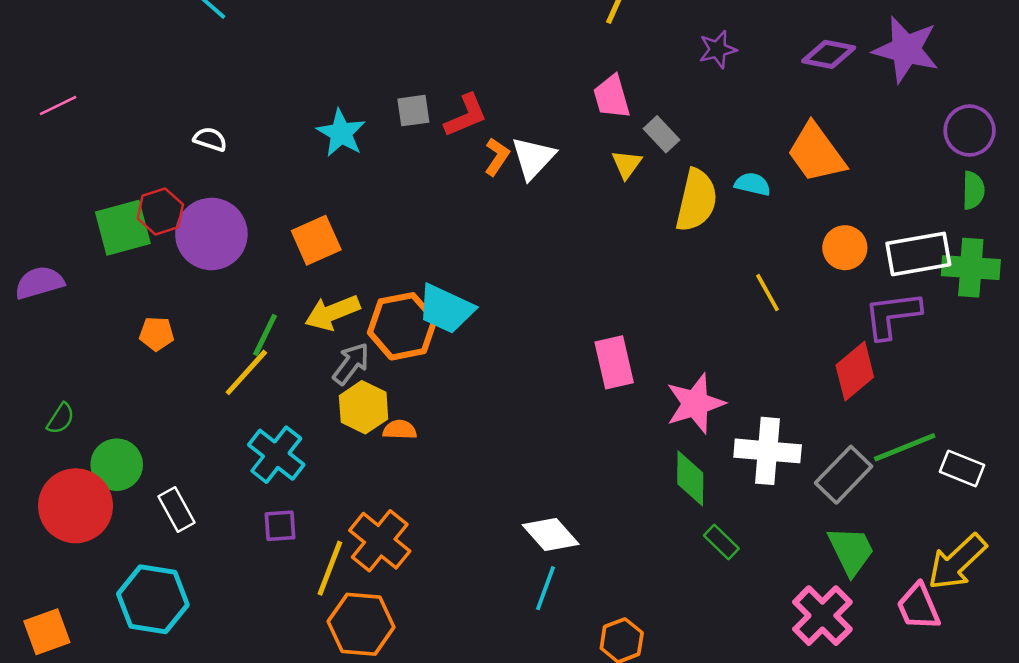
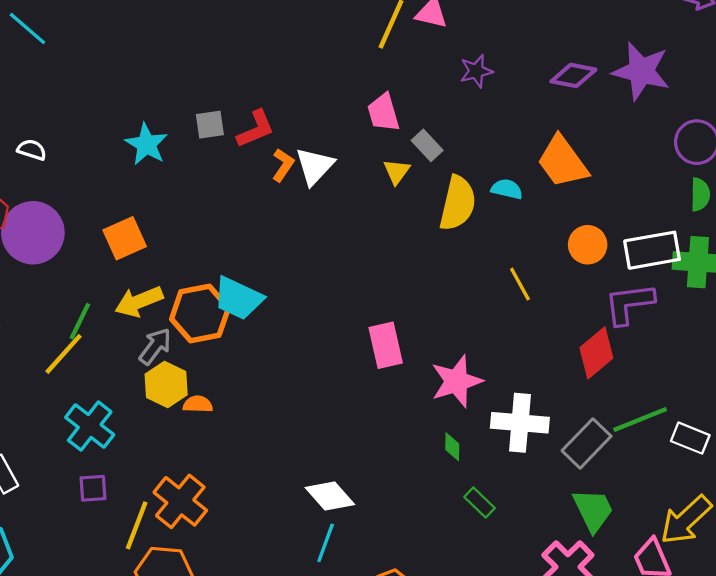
green diamond: (690, 478) -> (452, 447), size x0.6

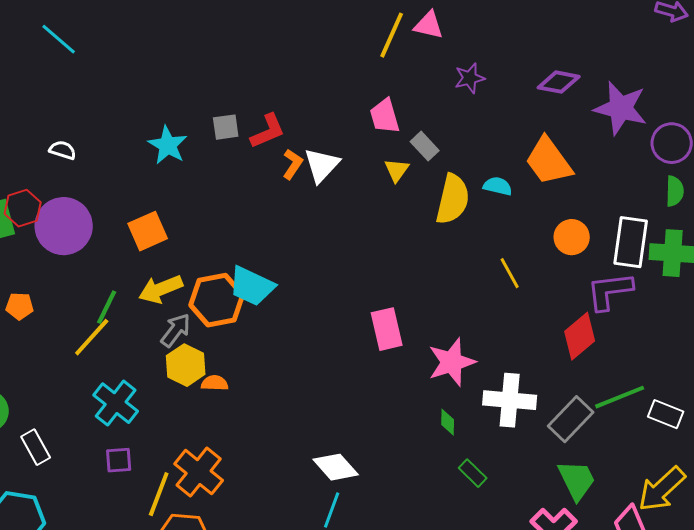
purple star: (641, 71) -> (621, 108), moved
white rectangle: (652, 250) -> (631, 242), turned -72

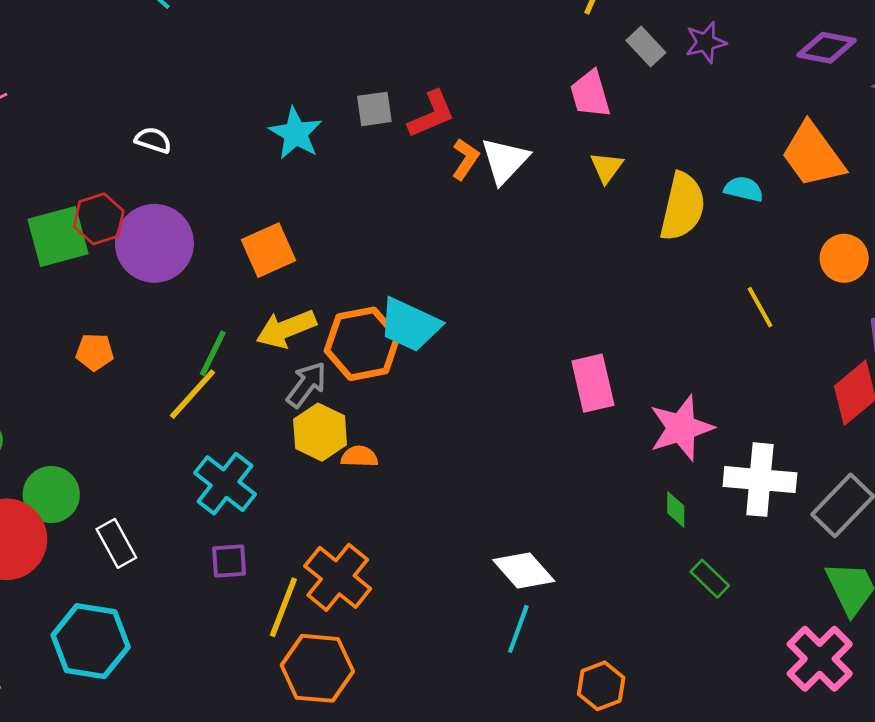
gray rectangle: (425, 146) -> (646, 46), moved

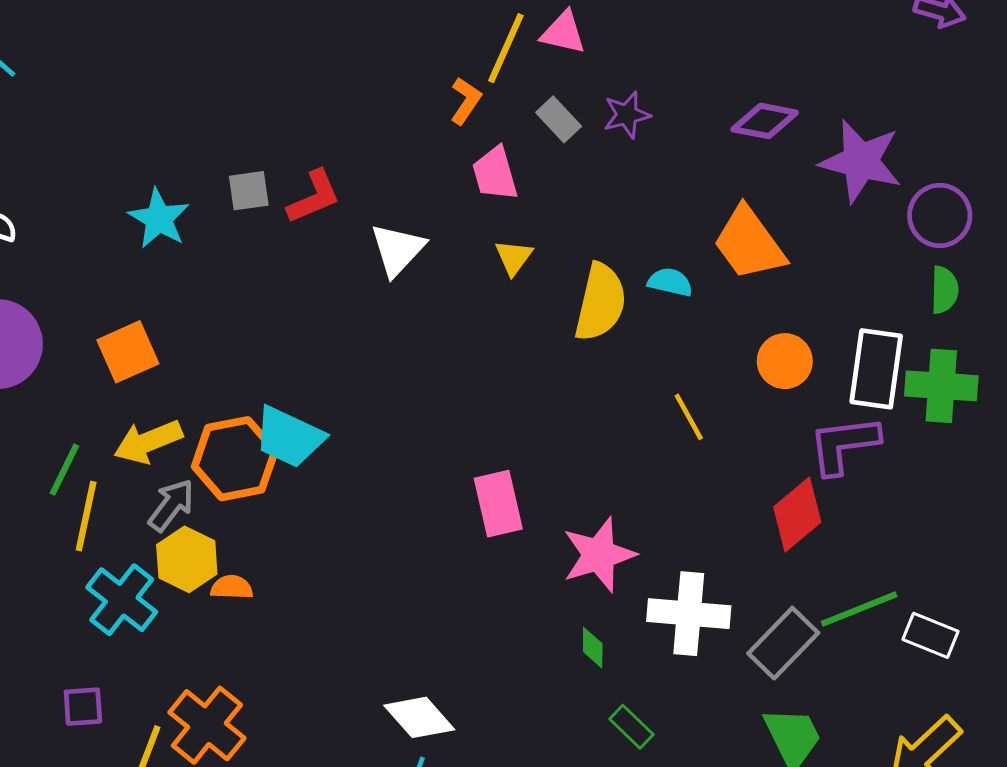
orange L-shape: (465, 159) -> (466, 101), moved
yellow line: (192, 394) -> (86, 516), moved, turned -30
cyan cross: (225, 484) -> (122, 600), moved

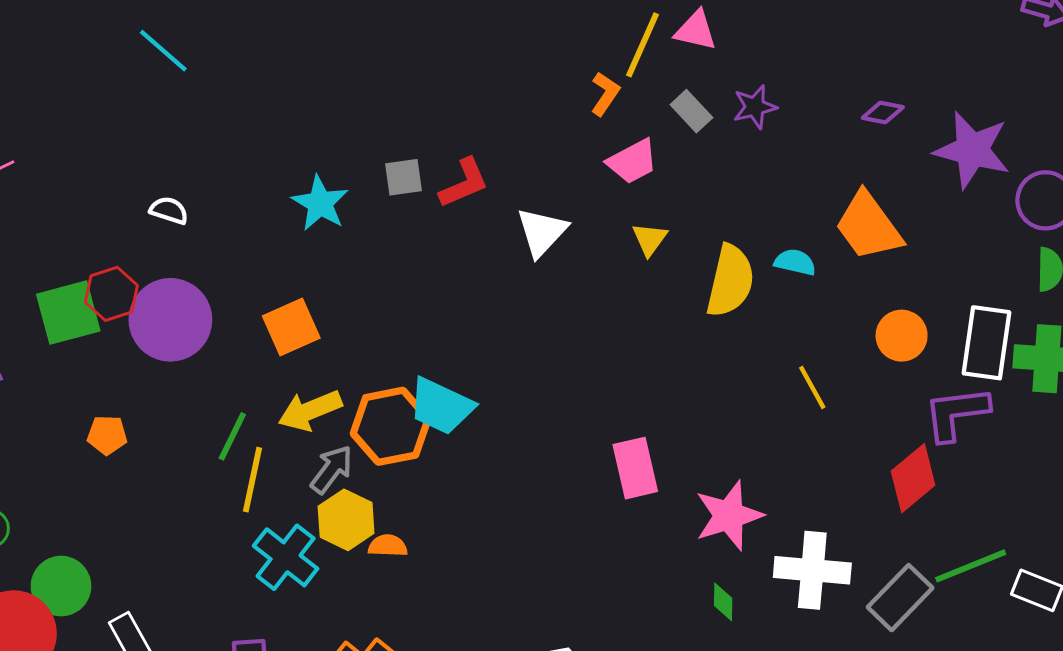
purple diamond: (765, 121) -> (883, 113), size x0.7
pink trapezoid: (495, 174) -> (632, 161), turned -102

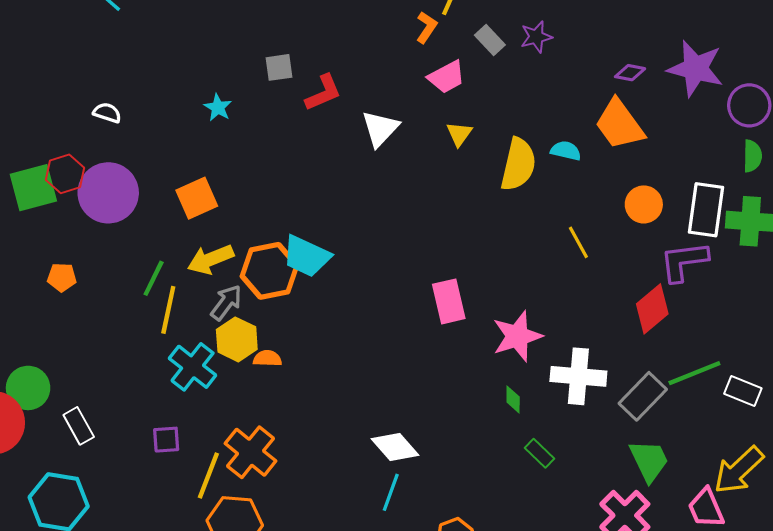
purple diamond: (883, 113) -> (630, 73), moved
gray square: (404, 177) -> (279, 67), moved
cyan star: (320, 203) -> (218, 107), size x0.7

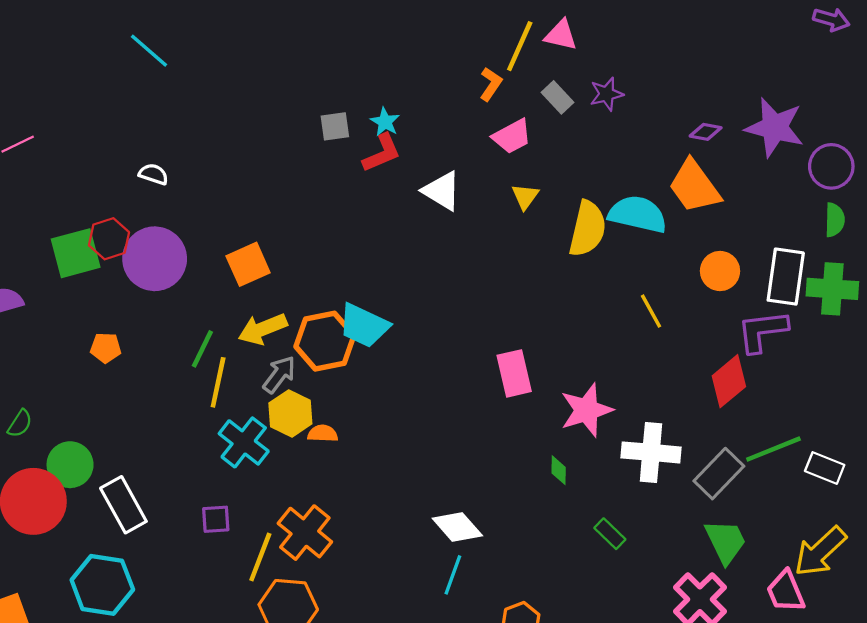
cyan star: (218, 107) -> (385, 122), moved
white triangle: (380, 129) -> (442, 191), turned -42
cyan semicircle: (566, 151) -> (638, 214), size x1.8
green diamond: (513, 400) -> (559, 470), moved
white rectangle: (79, 426) -> (123, 505), size x1.4

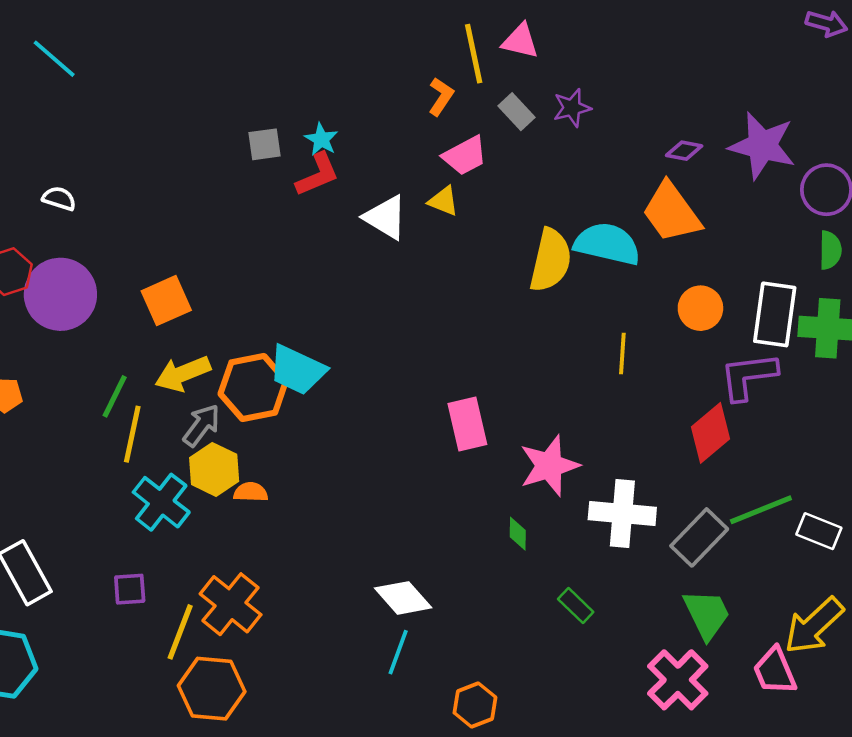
yellow line: (520, 46) -> (474, 54), turned -36
yellow triangle: (525, 196) -> (443, 201), moved, turned -44
yellow line: (651, 311) -> (622, 353), turned 33

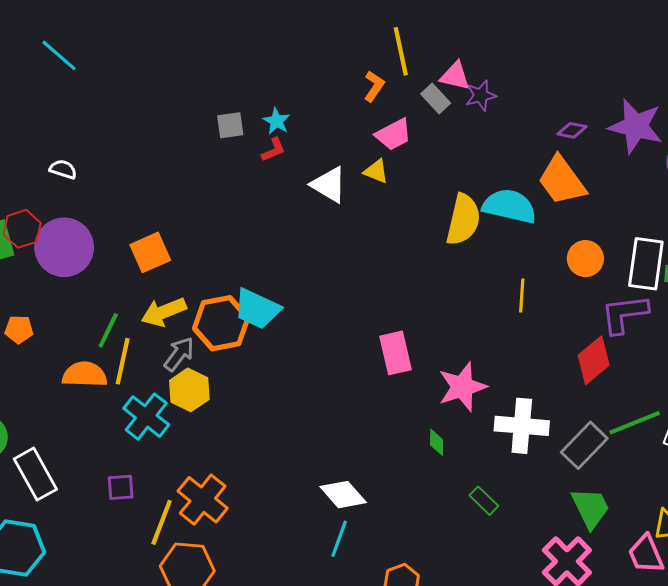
pink triangle: (520, 41) -> (455, 76), moved
red L-shape: (317, 175) -> (273, 150), size x0.7
orange semicircle: (251, 492) -> (85, 375), moved, size x1.6

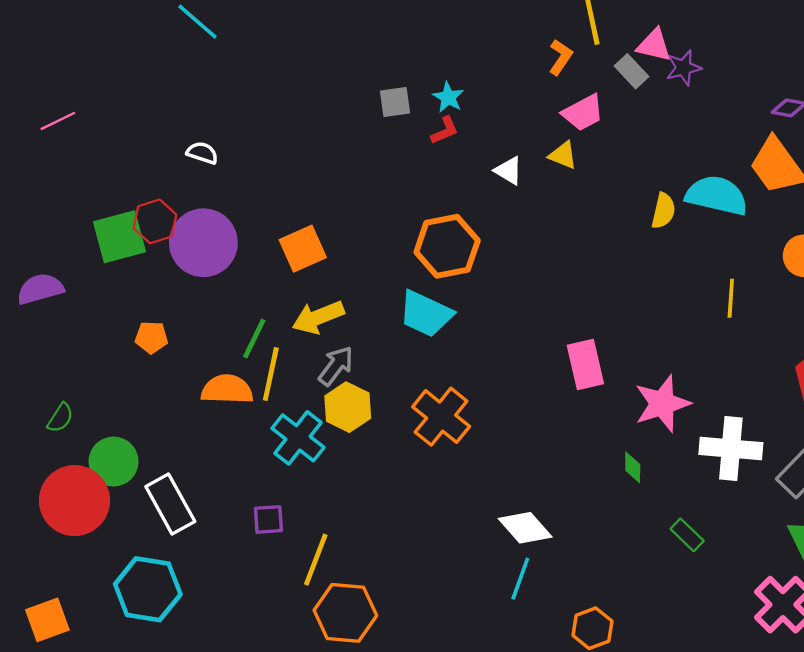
white triangle: (329, 185) -> (509, 171), size x0.7
yellow semicircle: (463, 220) -> (663, 211), size x0.6
orange hexagon: (221, 323) -> (447, 246), moved
orange cross: (203, 500) -> (441, 417), moved

